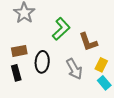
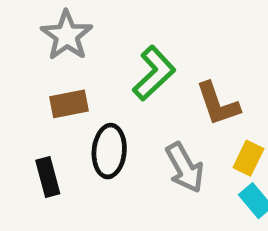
brown rectangle: (19, 51) -> (69, 104), moved

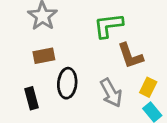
green L-shape: (154, 73) -> (108, 26), moved, turned -144

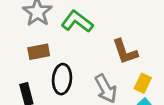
green L-shape: (108, 26) -> (77, 22), moved, turned 44

